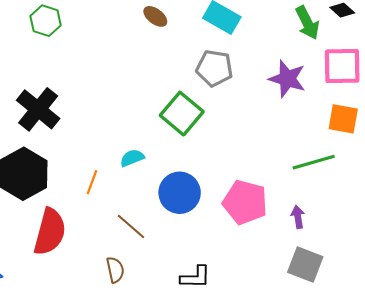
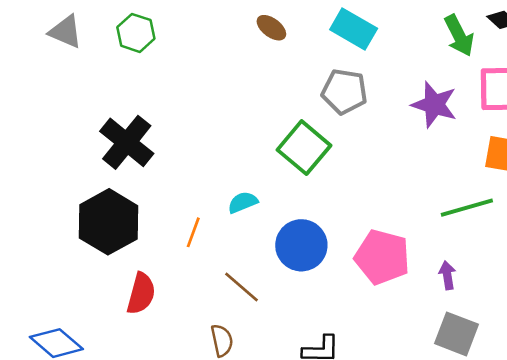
red semicircle: (50, 232) -> (141, 294), size x0.7

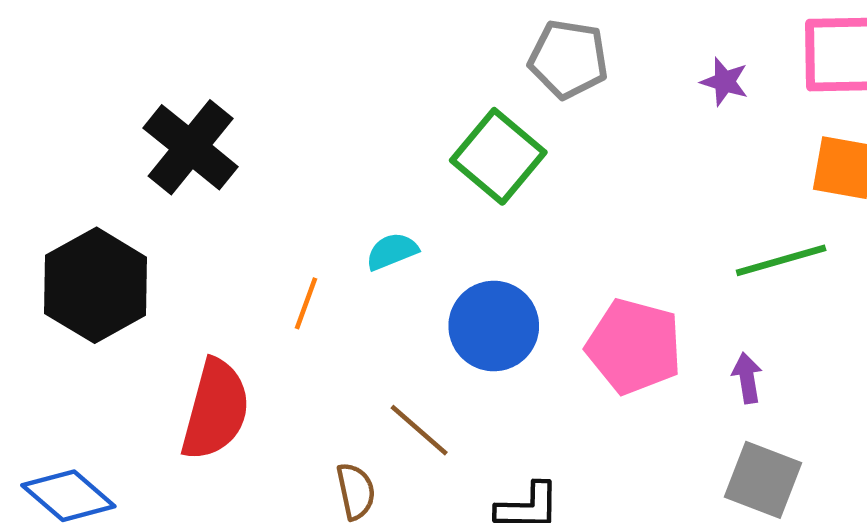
purple star: (434, 105) -> (725, 82), size x0.6
black hexagon: (109, 222) -> (96, 285), moved
brown line: (241, 287) -> (419, 430), moved
red semicircle: (141, 294) -> (215, 410), size x1.4

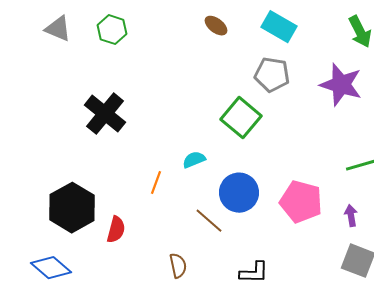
purple star: (725, 82) -> (341, 85), size x2.0
black hexagon: (96, 285) -> (72, 208), moved
red semicircle: (215, 410) -> (116, 230), size x0.6
brown line: (419, 430) -> (209, 221), moved

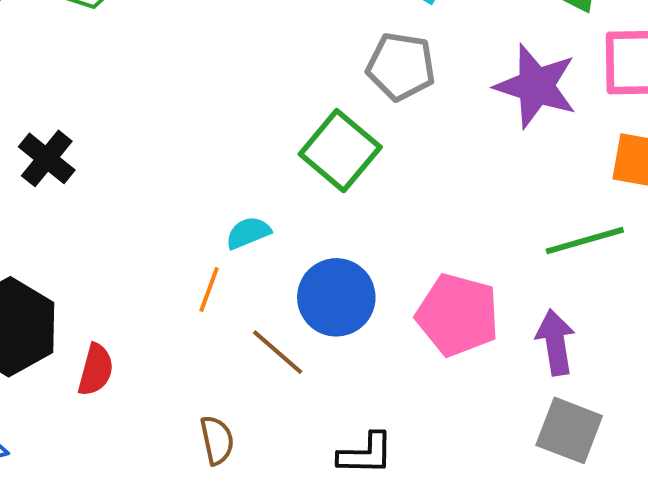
black cross: (105, 114) -> (47, 158), moved, size x0.7
orange line: (156, 183) -> (209, 290), moved
purple arrow: (351, 216) -> (555, 342), size x1.5

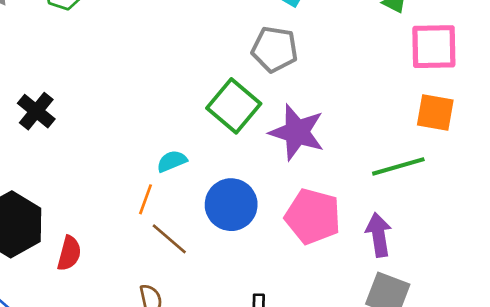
purple star: (536, 86) -> (297, 132), moved
brown line: (278, 352) -> (169, 239), moved

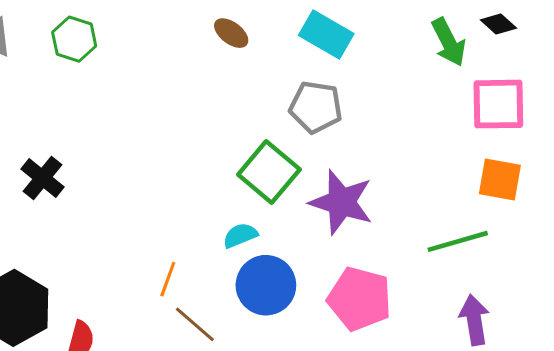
cyan semicircle: (172, 161) -> (240, 235), moved
purple arrow: (379, 235) -> (474, 320), moved

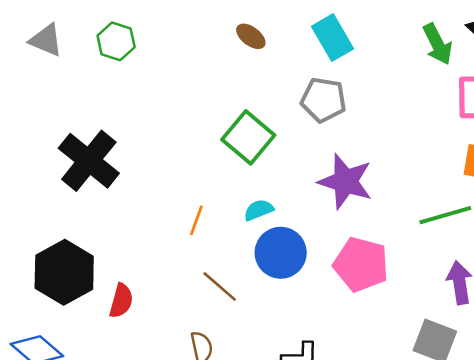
cyan rectangle: (326, 35) -> (332, 38), turned 30
green square: (269, 172) -> (248, 137), moved
black cross: (42, 178) -> (89, 161), size x1.6
orange line: (168, 279) -> (196, 220), moved

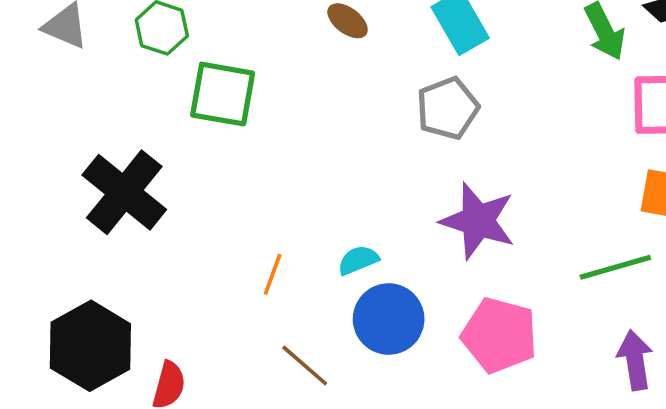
gray pentagon: (323, 100) -> (448, 108), turned -30
green square: (248, 137) -> (223, 94), moved, turned -30

